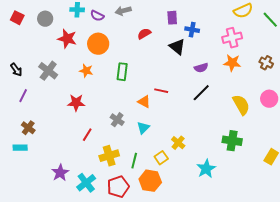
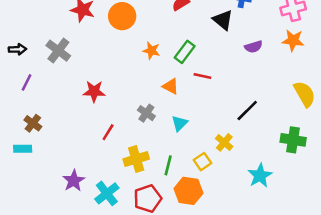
black arrow: (16, 70) -> (18, 49), turned -56
orange star: (86, 71) -> (151, 51), moved
green rectangle: (122, 72) -> (185, 52), moved, turned 30
black line: (201, 93) -> (247, 111), moved
orange triangle: (144, 102) -> (171, 86), moved

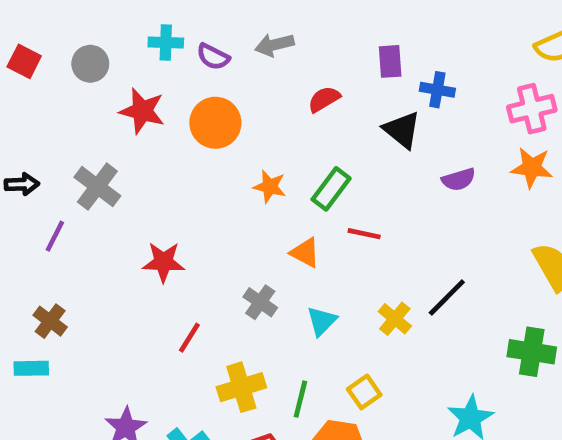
purple line: (26, 82) -> (55, 236), moved
yellow cross: (224, 142) -> (395, 319), moved

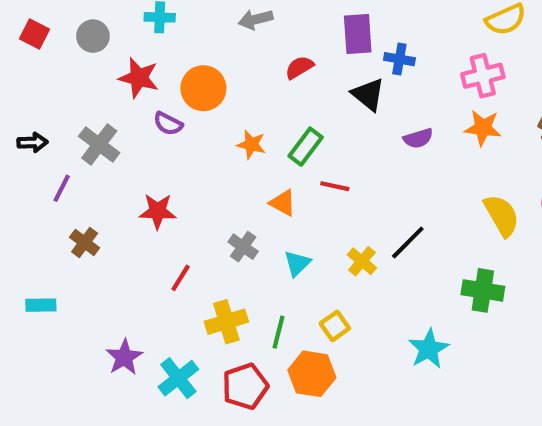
purple semicircle: (213, 57) -> (168, 124), moved
purple rectangle: (390, 61) -> (358, 34), size x1.4
brown cross: (50, 321) -> (85, 243), moved

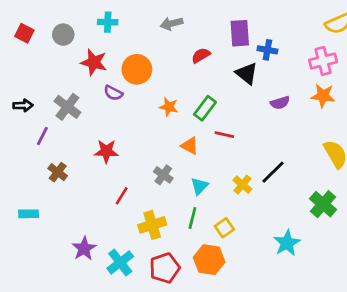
green cross: (483, 290) -> (323, 204), turned 32
green line: (279, 332) -> (192, 218), moved

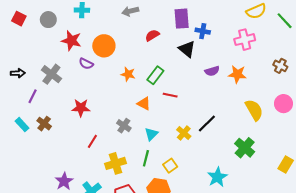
orange star: (323, 96) -> (237, 74), moved
cyan rectangle: (28, 214) -> (22, 125), moved, turned 48

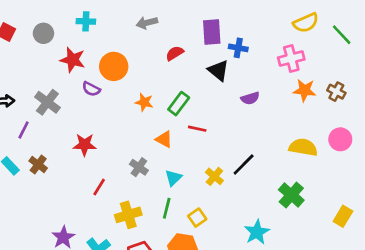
orange star: (237, 74) -> (305, 90), moved
yellow semicircle: (254, 110) -> (303, 147), turned -50

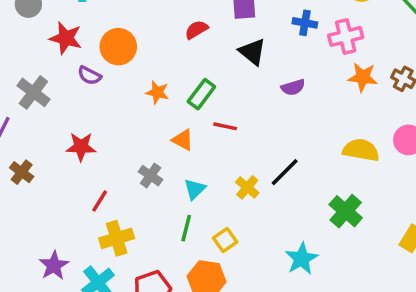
blue cross: (238, 48) -> (305, 23), moved
yellow cross: (128, 215) -> (117, 238), moved

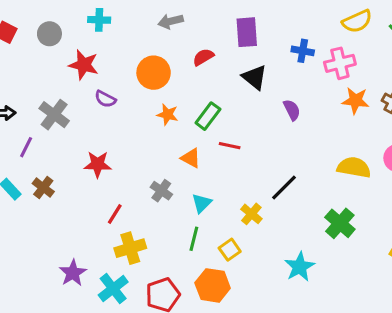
orange circle: (118, 47) -> (154, 73), moved
purple semicircle: (293, 87) -> (292, 110), turned -100
yellow cross: (247, 187) -> (251, 214), moved

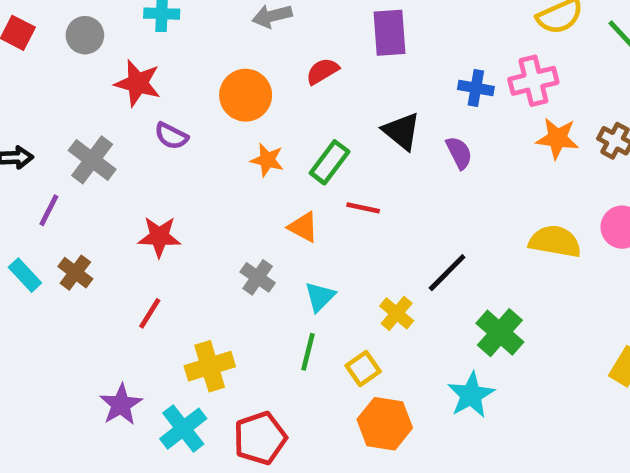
blue cross: (303, 51) -> (476, 88), moved
black triangle: (255, 77) -> (402, 131), moved
red line: (115, 214) -> (150, 313), moved
green cross: (340, 223) -> (500, 333), moved
orange hexagon: (213, 285) -> (385, 424), moved

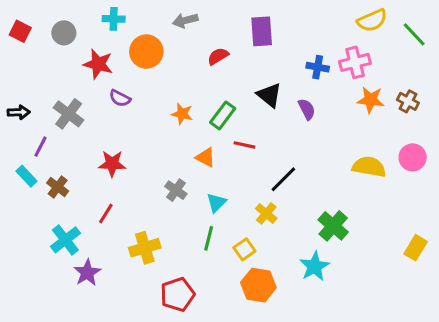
orange circle: (246, 95) -> (146, 52), moved
black line: (447, 273) -> (283, 179), moved
cyan rectangle: (25, 275) -> (26, 176), moved
cyan cross: (183, 429) -> (65, 240), moved

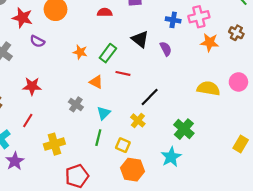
red semicircle: (218, 56) -> (105, 12), turned 32
brown cross: (408, 101) -> (236, 33), moved
yellow square: (244, 249) -> (123, 145), turned -32

